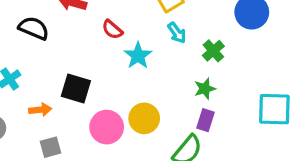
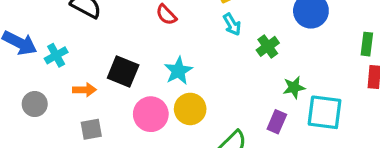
cyan star: (138, 56) -> (178, 71), moved
green star: (205, 89) -> (294, 87), moved
purple rectangle: (205, 120) -> (277, 122), moved

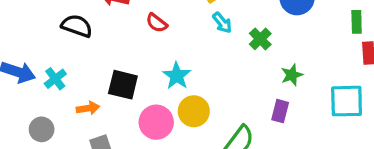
cyan square: (325, 112) -> (347, 101), moved

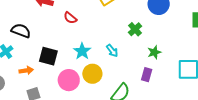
cyan arrow: (222, 23) -> (112, 51), moved
black semicircle: (77, 26) -> (21, 31), moved

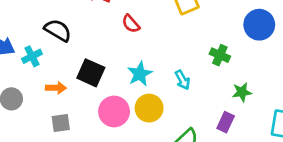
green cross: (135, 29) -> (220, 55), turned -32

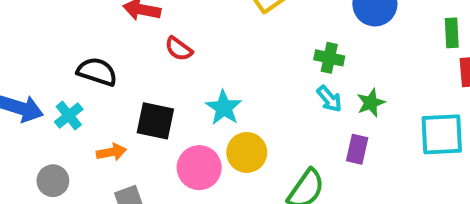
red semicircle: (131, 24) -> (179, 49), moved
cyan arrow: (182, 80) -> (329, 99), moved

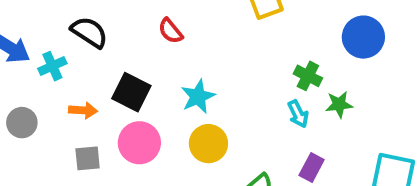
green star: (371, 103) -> (339, 104), moved
pink circle: (199, 168) -> (139, 143), moved

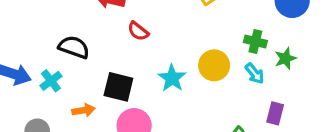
yellow circle: (208, 144) -> (214, 65), moved

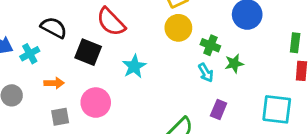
red semicircle: (138, 31) -> (111, 22), size x1.6
yellow circle: (214, 65) -> (178, 28), moved
black square: (118, 87) -> (88, 52), moved

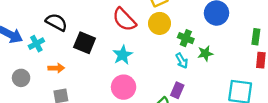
red semicircle: (111, 22) -> (124, 20), moved
pink circle: (96, 103) -> (124, 87), moved
purple rectangle: (219, 110) -> (177, 90), moved

